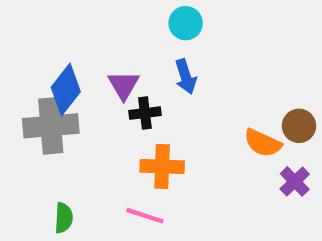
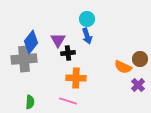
cyan circle: (186, 23) -> (87, 19), moved

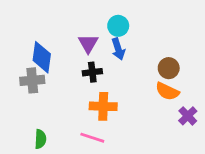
purple triangle: (58, 40) -> (88, 44), moved
blue diamond: (31, 42) -> (42, 57), turned -30
gray cross: (24, 59) -> (32, 80), size x0.7
brown circle: (140, 59) -> (169, 68), moved

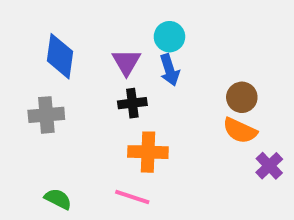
blue diamond: (42, 57) -> (60, 56), moved
green semicircle: (40, 139) -> (58, 199), turned -66

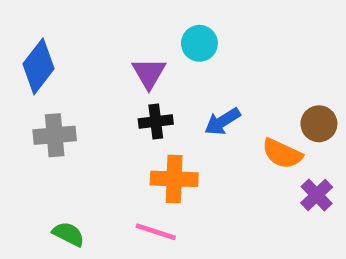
blue diamond: (60, 56) -> (39, 66), moved, turned 30
blue arrow: (169, 70) -> (222, 121), moved, turned 76
brown circle: (242, 97) -> (319, 124), moved

